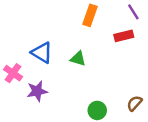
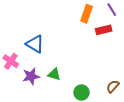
orange rectangle: (90, 15) -> (87, 14), moved
green triangle: (78, 59) -> (54, 74), moved

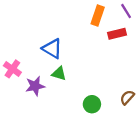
blue triangle: (35, 44) -> (52, 49), moved
green triangle: (54, 74) -> (59, 74), moved

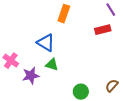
orange rectangle: (98, 16) -> (64, 14), moved

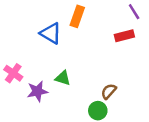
blue triangle: (46, 43) -> (51, 33), moved
brown semicircle: (112, 86) -> (109, 91), moved

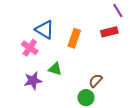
orange rectangle: (77, 16) -> (74, 38), moved
pink cross: (13, 73) -> (30, 48), moved

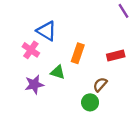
red rectangle: (109, 32) -> (116, 55), moved
orange rectangle: (74, 38) -> (78, 53), moved

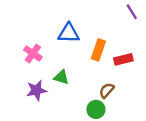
blue triangle: (47, 31) -> (69, 33), moved, turned -30
orange rectangle: (78, 53) -> (98, 50), moved

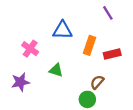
purple line: (132, 12) -> (108, 13), moved
purple star: (36, 90) -> (20, 82), moved

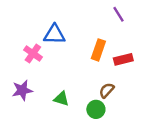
blue triangle: (63, 30) -> (54, 34), moved
green triangle: (56, 70) -> (61, 99), moved

